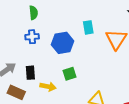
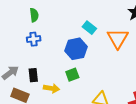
cyan rectangle: (88, 27) -> (89, 28), turned -40
blue hexagon: (63, 43) -> (76, 49), moved

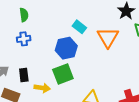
green square: (72, 75) -> (63, 74), size x1.5

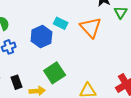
blue hexagon: (66, 48) -> (41, 37), moved

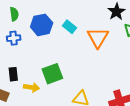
blue hexagon: (41, 37) -> (42, 25), moved

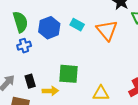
green semicircle: (14, 14) -> (20, 22), size x1.5
green square: (52, 74) -> (68, 74), turned 35

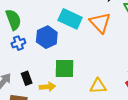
cyan rectangle: (77, 25) -> (70, 19), size x1.6
blue hexagon: (49, 28) -> (47, 37), moved

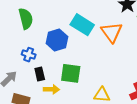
blue cross: (18, 43) -> (29, 55), moved, turned 32
black rectangle: (27, 78) -> (40, 74), moved

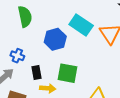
blue cross: (29, 55) -> (17, 56), moved

